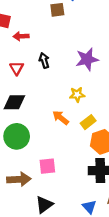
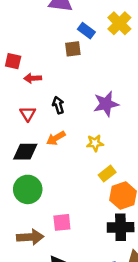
orange arrow: (61, 118) -> (56, 138), moved, turned -70

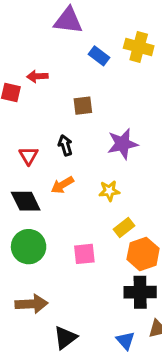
yellow cross: (119, 23) -> (139, 47), turned -30
brown square: (73, 49) -> (83, 106), moved
red arrow: (33, 78) -> (37, 76), moved
black diamond: (25, 152) -> (26, 201), turned 65
pink square: (62, 222) -> (84, 254), moved

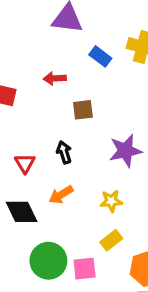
red arrow: (37, 76) -> (55, 78), moved
yellow rectangle: (124, 228) -> (111, 240), moved
green circle: (29, 247) -> (48, 261), moved

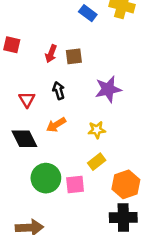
red arrow: (55, 78) -> (51, 54), moved, turned -66

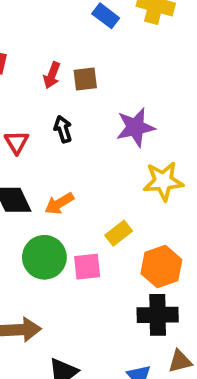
orange arrow: (56, 125) -> (59, 203), moved
yellow star: (97, 130) -> (163, 181), moved, size x1.5

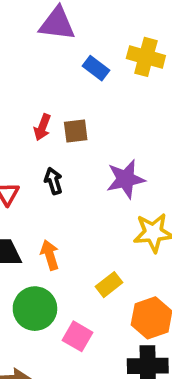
orange arrow: (59, 203) -> (50, 255), turned 104
pink square: (87, 267) -> (78, 336), moved, turned 36

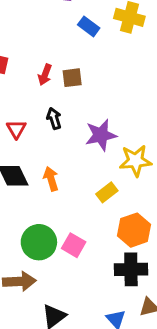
purple star: (126, 179) -> (101, 135), moved
yellow rectangle: (109, 285) -> (107, 192), moved
green circle: (35, 309) -> (39, 242), moved

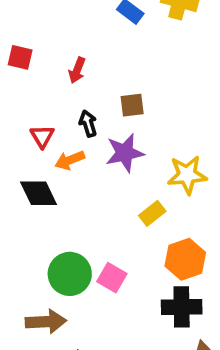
brown square: (72, 78) -> (132, 105), moved
purple star: (101, 135) -> (125, 153), moved
orange arrow: (51, 179) -> (70, 160), moved, turned -95

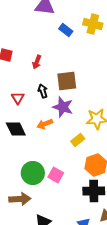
brown square: (132, 105) -> (67, 81), size x1.5
purple star: (125, 153) -> (63, 107), turned 30
orange arrow: (70, 160) -> (45, 124), moved

